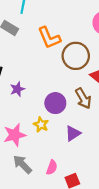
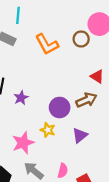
brown circle: (76, 56) -> (81, 39), moved, size x0.6
brown arrow: (83, 98) -> (86, 100), turned -78

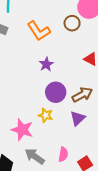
purple star: (21, 98) -> (46, 64), moved
brown arrow: (86, 100) -> (82, 95), moved
pink star: (23, 143) -> (22, 130), turned -30

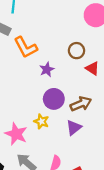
brown circle: (72, 23) -> (76, 51), moved
orange L-shape: (39, 31) -> (26, 47), moved

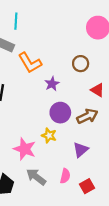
red triangle: (92, 68) -> (97, 90), moved
purple triangle: (74, 128) -> (81, 150), moved

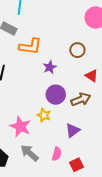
orange L-shape: (30, 63) -> (30, 46), turned -55

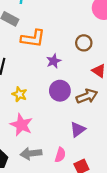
yellow star: (44, 115) -> (20, 94), moved
gray arrow: (30, 153) -> (31, 153), turned -48

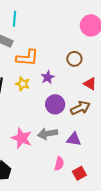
yellow star: (20, 94) -> (23, 84), moved
purple triangle: (78, 130) -> (74, 139), turned 49
gray arrow: (31, 153) -> (48, 134), moved

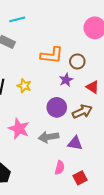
cyan line: (14, 19) -> (17, 19), turned 70
orange L-shape: (27, 58) -> (52, 55), moved
purple star: (48, 77) -> (66, 80), moved
pink star: (22, 138) -> (19, 129), moved

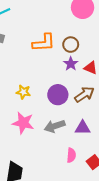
purple star: (66, 80) -> (71, 64), moved
yellow star: (24, 86) -> (23, 92), moved

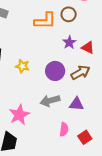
brown circle: (71, 45) -> (69, 14), moved
pink star: (23, 123) -> (19, 115), moved, turned 30

